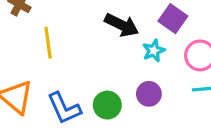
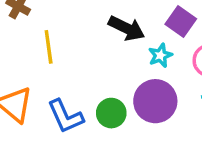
purple circle: (149, 94) -> (155, 101), size x1.6

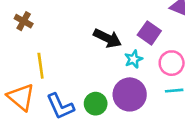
yellow line: (49, 47) -> (41, 66), moved

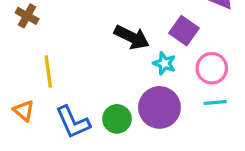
cyan star: (134, 59) -> (164, 63), turned -30
orange triangle: (21, 97) -> (24, 111), size x0.6

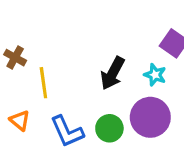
brown cross: (27, 16) -> (15, 58), moved
black arrow: (132, 37) -> (113, 73), moved, turned 92

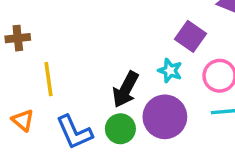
brown cross: (15, 58) -> (18, 38), moved, turned -35
black arrow: (113, 73) -> (126, 89), moved

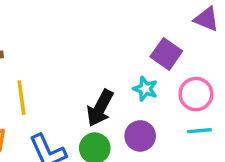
purple circle: (165, 117) -> (140, 136), size x0.7

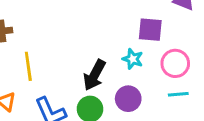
purple square: (166, 54) -> (150, 30), turned -30

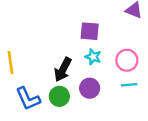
purple square: (150, 30) -> (90, 31), moved

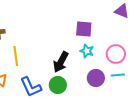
purple circle: (90, 88) -> (96, 78), moved

